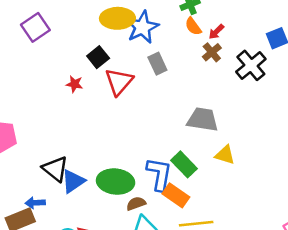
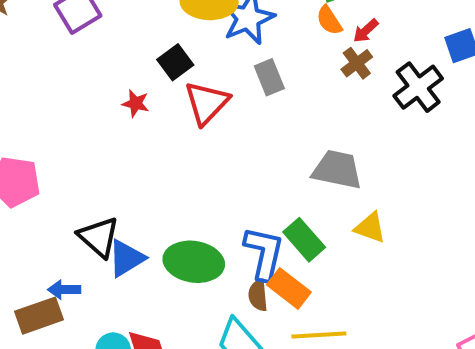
brown semicircle: (136, 204) -> (258, 295), moved, turned -78

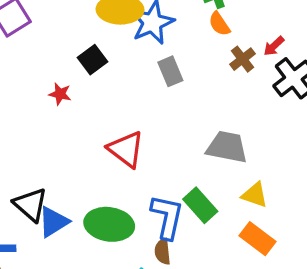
red arrow: (366, 31) -> (274, 46), moved
red triangle: (207, 103) -> (126, 149), moved, turned -36
orange rectangle: (289, 288) -> (257, 239), moved

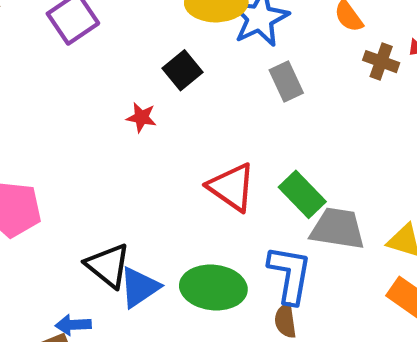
brown cross: (243, 59) -> (381, 62), turned -30
gray trapezoid: (227, 147) -> (338, 229), moved
green rectangle: (200, 205) -> (302, 194), moved

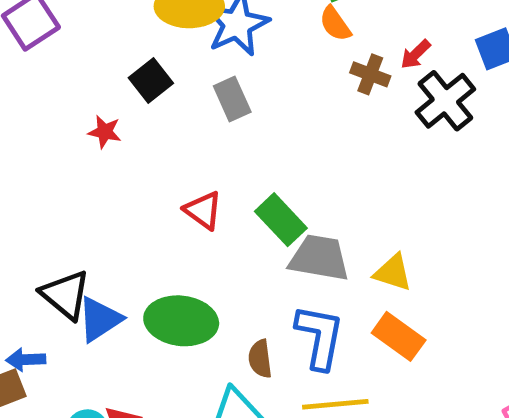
gray rectangle: (286, 82) -> (232, 99), moved
red triangle: (232, 187) -> (203, 210), size x0.7
blue L-shape: (290, 274) -> (320, 337), moved

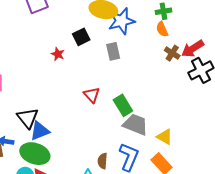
red arrow: (416, 54) -> (193, 49), size x1.6
green ellipse: (181, 321) -> (35, 154), moved

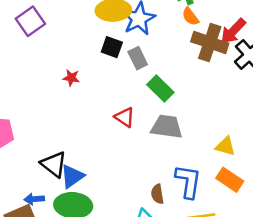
black square: (81, 37) -> (112, 47), moved, turned -30
brown cross: (172, 53) -> (210, 43), size x1.8
green rectangle: (123, 105) -> (160, 89), moved
gray trapezoid: (135, 124) -> (167, 127), moved

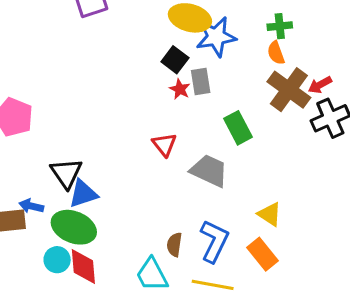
red arrow: (233, 31) -> (320, 85), size x0.7
red star: (71, 78) -> (180, 89), moved
green rectangle: (160, 89) -> (238, 128), moved

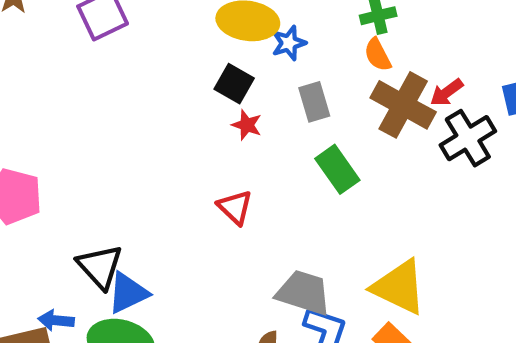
blue star: (216, 37) -> (289, 43), size x0.6
gray rectangle: (201, 82) -> (314, 102), moved
gray trapezoid: (209, 171) -> (304, 293), moved
yellow triangle: (270, 214) -> (399, 287), size x1.6

